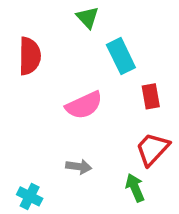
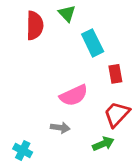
red semicircle: (30, 56) -> (35, 25), moved
pink semicircle: (84, 105) -> (74, 95), moved
green arrow: (135, 188) -> (103, 144), turned 90

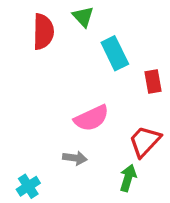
red rectangle: (115, 74) -> (153, 81), moved
green arrow: (103, 144) -> (128, 178), turned -50
cyan cross: (23, 151) -> (28, 186), turned 30

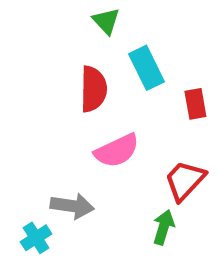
red semicircle: (43, 32) -> (93, 89), moved
gray arrow: (75, 158) -> (72, 206), moved, size x1.4

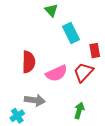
red semicircle: (93, 89) -> (29, 62), moved
red trapezoid: (185, 180) -> (83, 72), moved

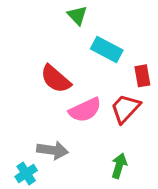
cyan rectangle: (71, 33) -> (107, 50), turned -36
red semicircle: (29, 62) -> (56, 79), moved, turned 130

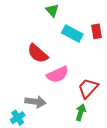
red rectangle: (142, 76) -> (96, 31), moved
red trapezoid: (125, 108) -> (88, 88), moved

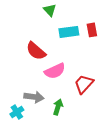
cyan rectangle: (72, 33) -> (69, 32), turned -36
green arrow: (81, 112) -> (58, 107), moved

